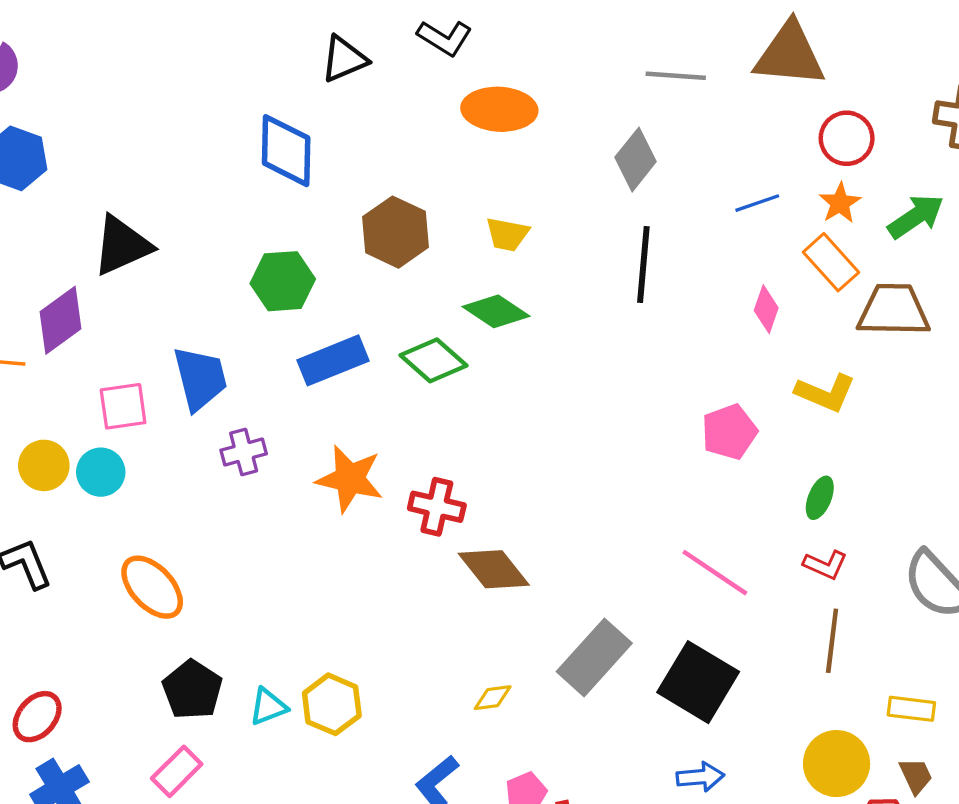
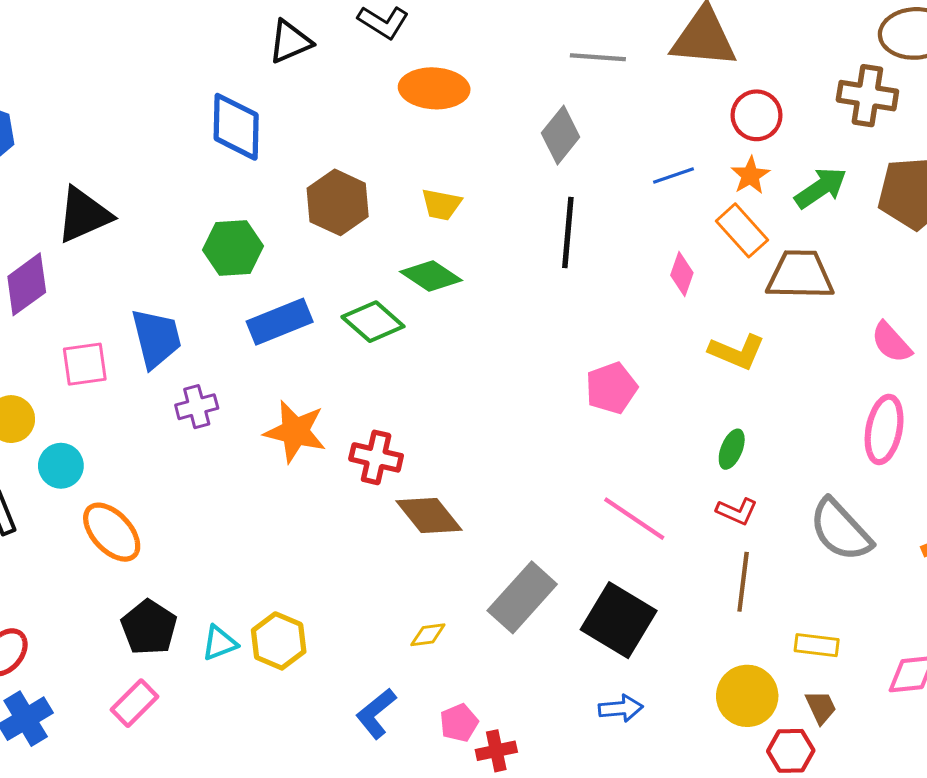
pink pentagon: (729, 432) -> (611, 388), moved
cyan circle: (101, 472) -> (61, 466), moved

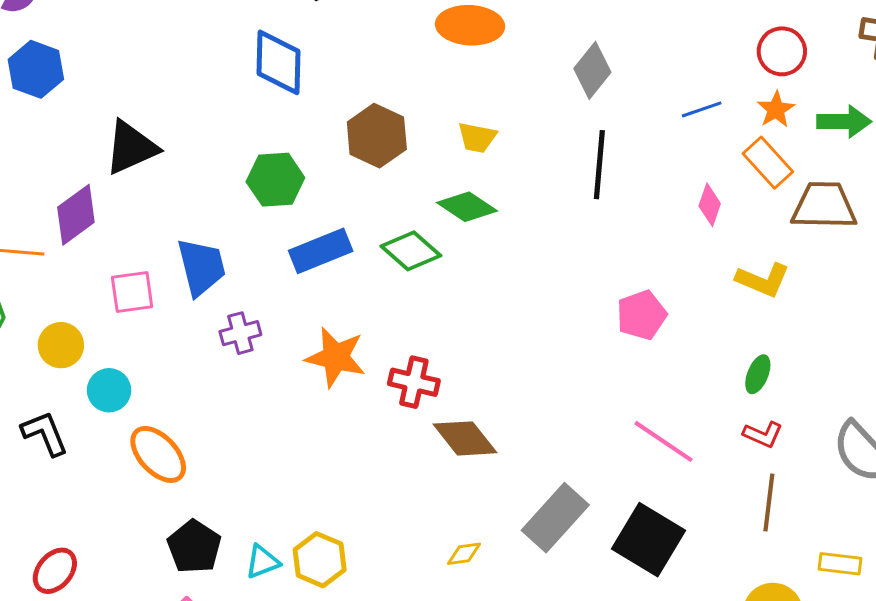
green arrow: (821, 188) -> (844, 122), turned 34

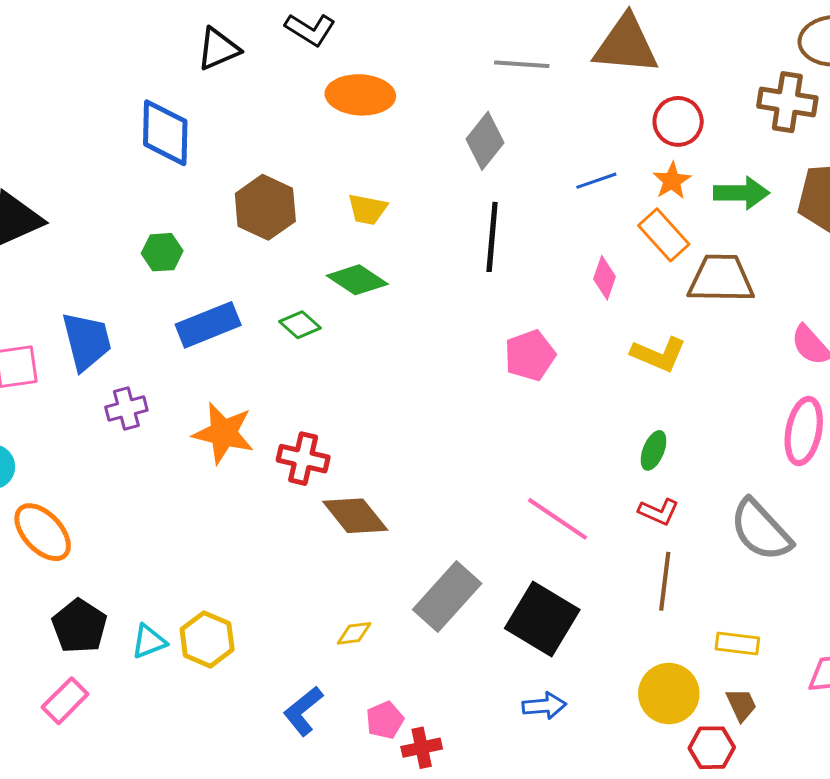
green hexagon: (275, 180) -> (162, 252), size x0.7
green diamond: (411, 251) -> (300, 325), size x0.7
pink pentagon: (642, 315) -> (530, 355), moved

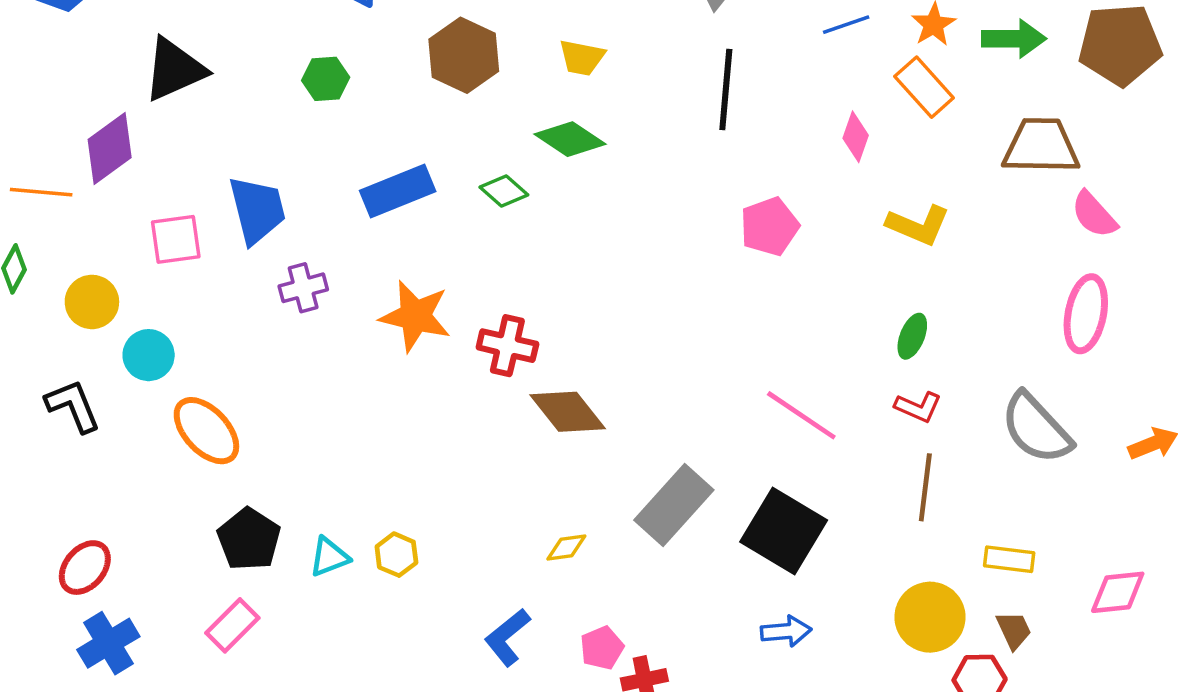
green hexagon: (162, 252) -> (326, 79), moved
brown trapezoid: (721, 279) -> (1041, 146), moved
yellow hexagon: (207, 639) -> (396, 555), size x0.7

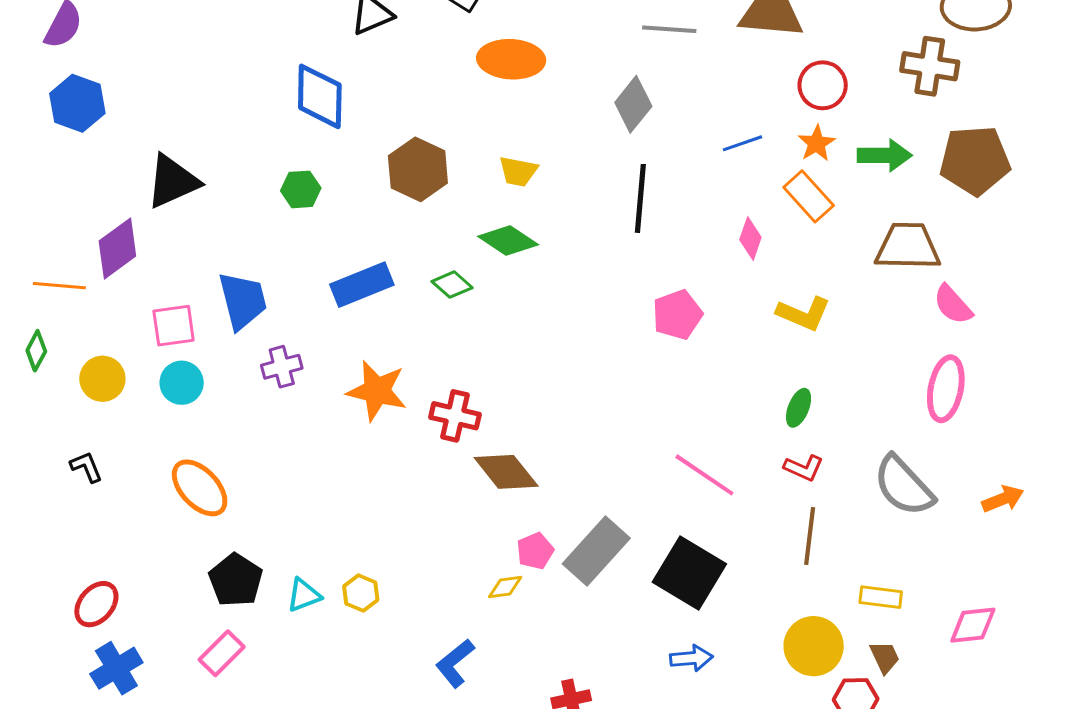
cyan circle: (149, 355) -> (182, 383), moved
black L-shape: (73, 406) -> (86, 467), size x0.7
pink pentagon: (602, 648) -> (535, 551), moved

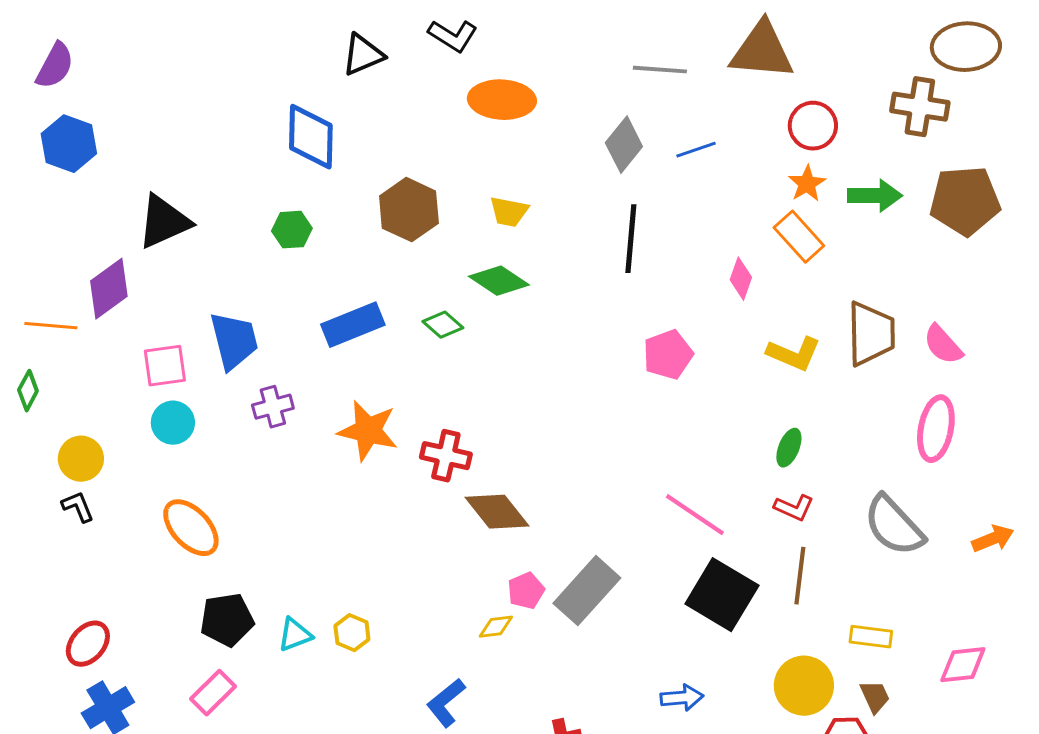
blue line: (742, 143) -> (696, 150), moved
brown trapezoid: (908, 247) -> (871, 334), moved, turned 88
yellow circle: (102, 379) -> (81, 459), moved
black square: (689, 573) -> (722, 595), moved
black pentagon: (236, 580) -> (227, 620), turned 30

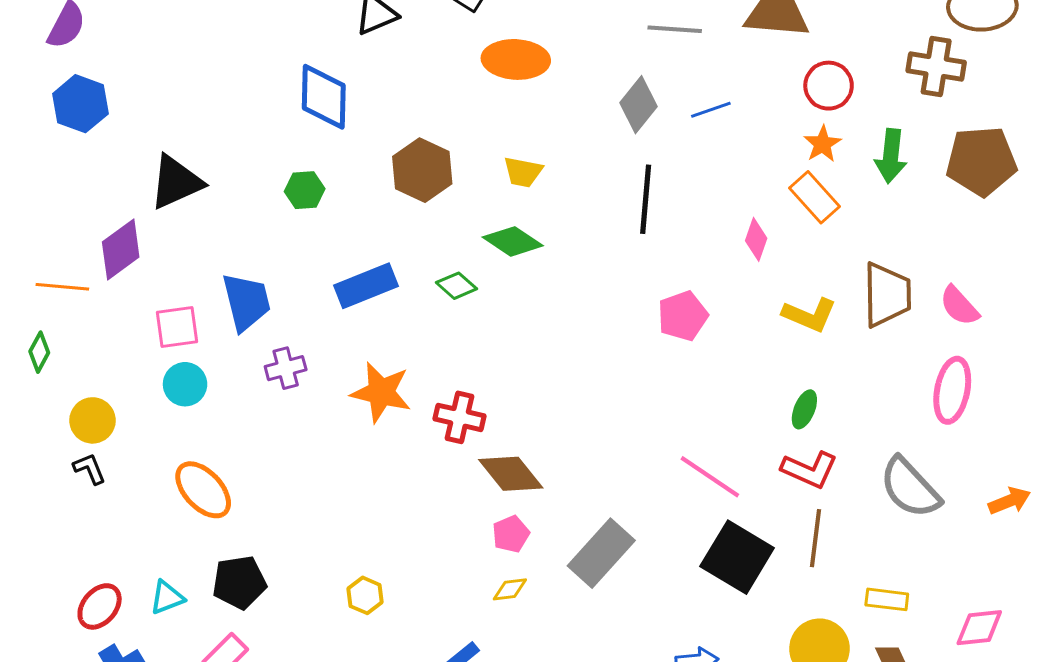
green arrow: (875, 196) -> (891, 156), turned 96
red L-shape: (794, 508) -> (809, 470), size x1.4
pink pentagon: (526, 591) -> (511, 534), moved
cyan triangle: (295, 635) -> (167, 597), moved

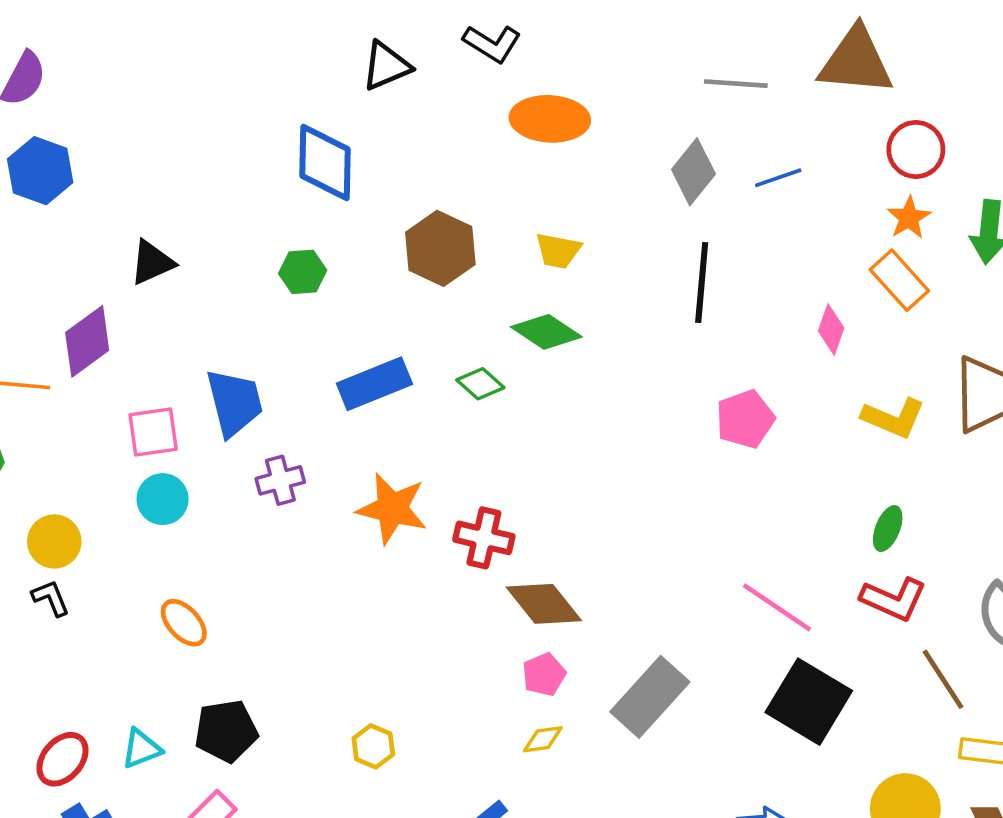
black triangle: (176, 182) -> (152, 262), size x0.7
orange ellipse: (203, 490) -> (184, 623), size x0.7
brown line: (815, 538) -> (943, 679), moved, turned -40

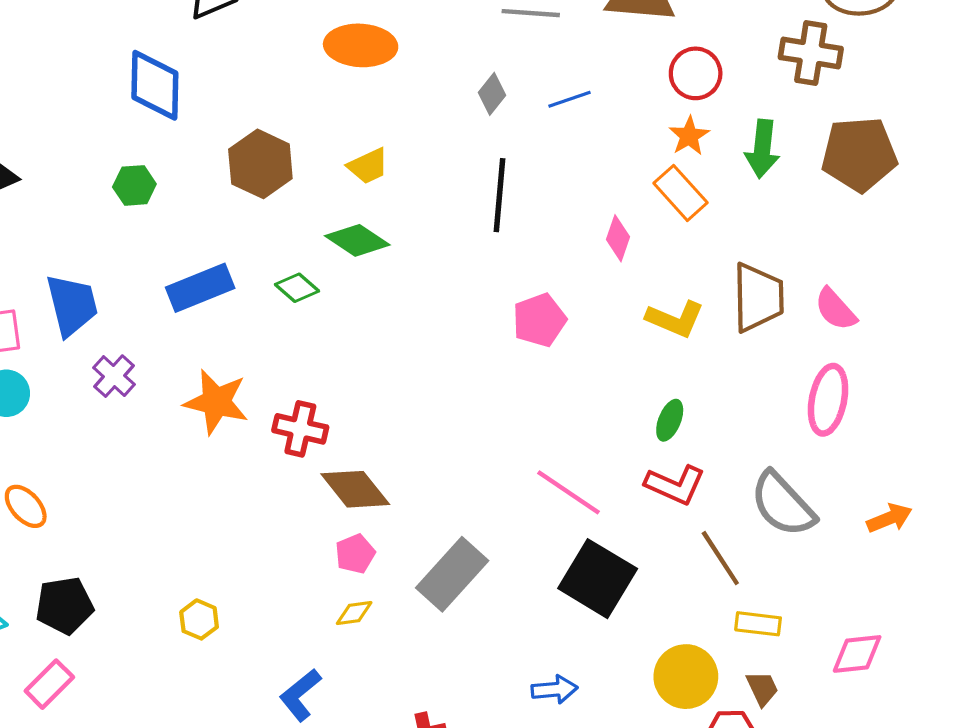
gray diamond: (693, 172) -> (492, 94), size x0.7
yellow trapezoid: (558, 251) -> (368, 166), turned -36
purple cross: (280, 480) -> (114, 376), turned -33

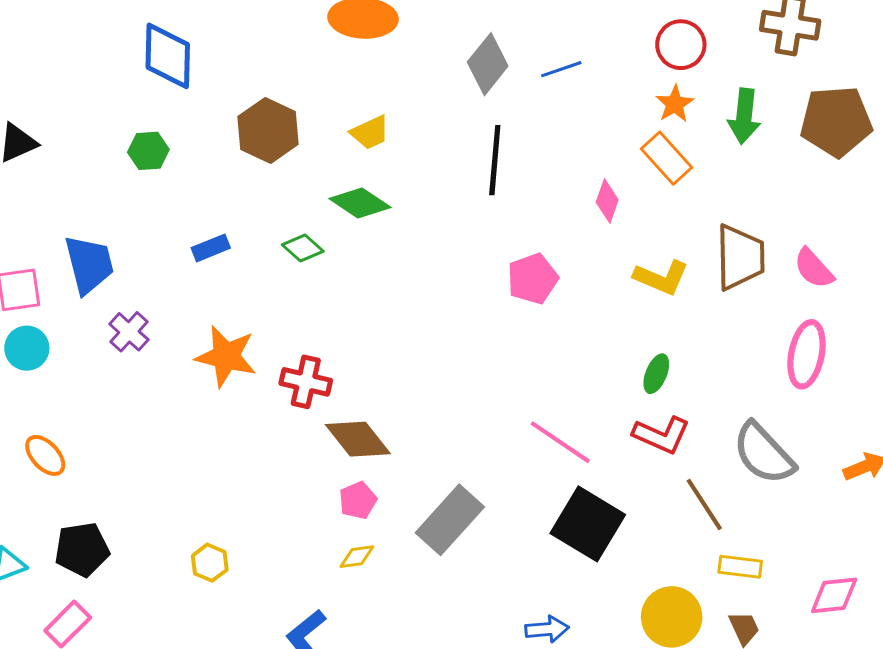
gray diamond: (492, 94) -> (488, 64), size x1.5
blue rectangle: (200, 288) -> (211, 248), size x0.6

